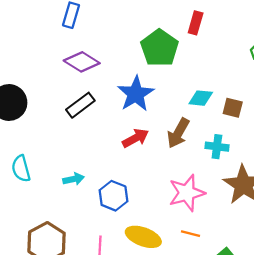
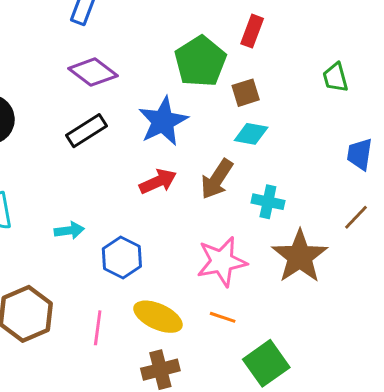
brown square: (233, 108) -> (246, 93), moved, turned -36

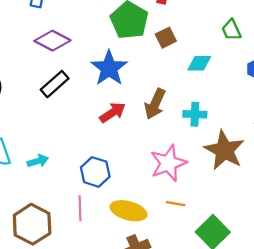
green trapezoid: (335, 78) -> (231, 30), moved
cyan diamond: (251, 134) -> (199, 63), moved
cyan arrow: (69, 231) -> (38, 161), moved
pink line: (98, 328) -> (80, 208), moved

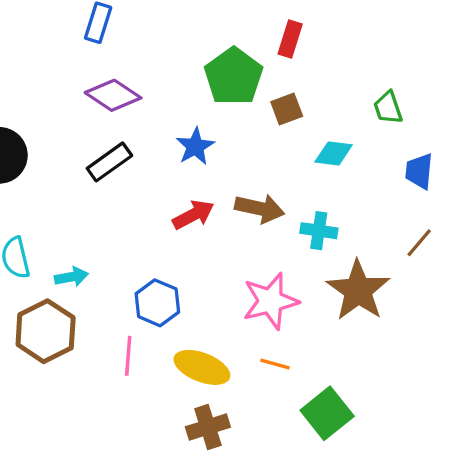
blue star: (109, 68) -> (195, 146), size x0.7
brown arrow: (155, 104) -> (260, 208), turned -108
brown hexagon: (32, 224) -> (46, 331), moved

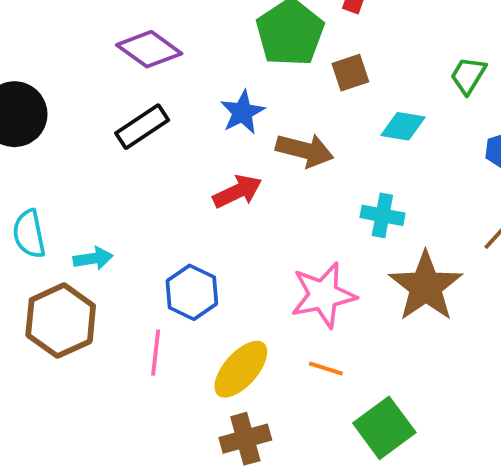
green trapezoid: (388, 108) -> (468, 75), turned 48
brown arrow: (260, 208) -> (305, 150), moved
yellow ellipse: (202, 367) -> (241, 369), turned -72

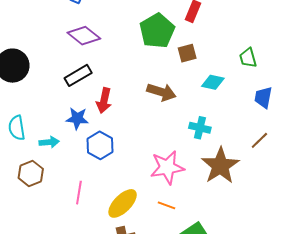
green trapezoid: (468, 75) -> (248, 58), turned -50
blue star: (242, 112) -> (77, 118), moved, turned 30
red arrow: (237, 191) -> (104, 101), moved, turned 125
blue hexagon: (192, 292) -> (100, 145), moved
brown hexagon: (61, 321) -> (31, 173), size x0.7

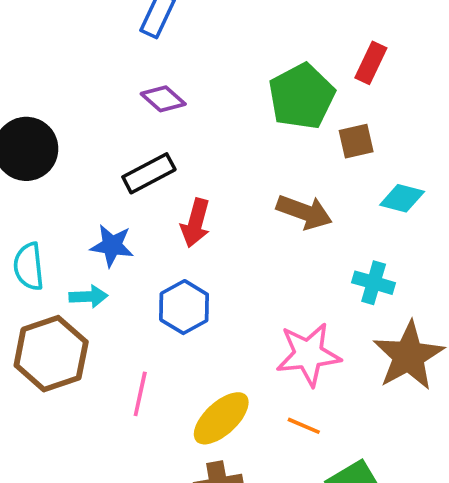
purple diamond: (84, 36) -> (163, 99), size x0.7
blue star: (77, 118) -> (112, 246), moved
brown hexagon: (31, 173) -> (51, 354), size x1.5

